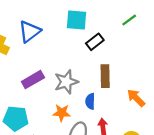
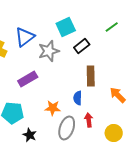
cyan square: (76, 20) -> (66, 27), turned -30
gray star: (66, 82) -> (49, 51), moved

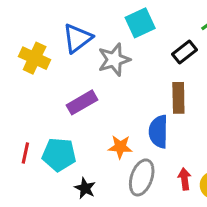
black rectangle: (82, 46) -> (185, 52), moved
blue semicircle: (78, 98) -> (158, 132), size x1.5
red arrow: (89, 120) -> (185, 179), moved

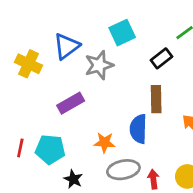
gray ellipse: (142, 177) -> (123, 170), turned 60
red arrow: (185, 179) -> (153, 179), moved

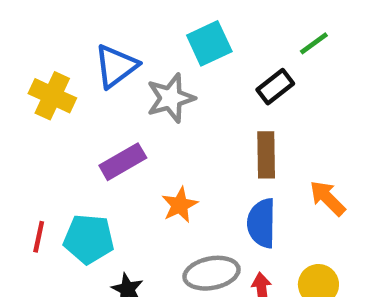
blue semicircle: (138, 129) -> (262, 223), moved
orange star: (104, 143) -> (180, 205), moved, turned -30

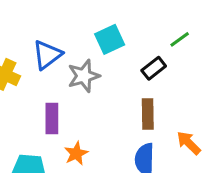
purple rectangle: (123, 162) -> (52, 119), turned -60
orange star: (180, 205) -> (76, 153), moved

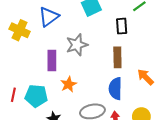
black rectangle: (154, 68) -> (122, 26), turned -56
gray star: (84, 76) -> (77, 45), moved

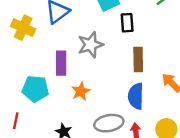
black rectangle: (122, 26) -> (127, 23), moved
red line: (13, 95) -> (16, 121), moved
cyan pentagon: (36, 96) -> (35, 89), moved

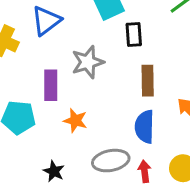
orange star: (81, 91) -> (75, 121), turned -30

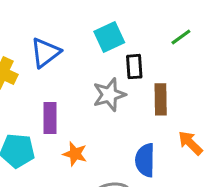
gray star: (88, 62) -> (109, 95), moved
brown rectangle: (148, 81) -> (161, 99), moved

